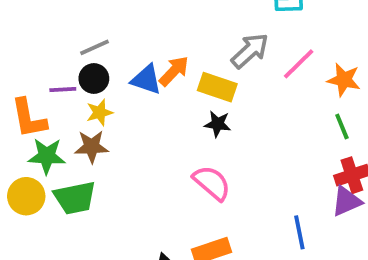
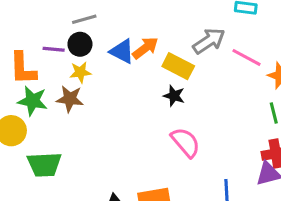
pink line: (299, 64) -> (246, 57), turned 64
pink semicircle: (212, 183) -> (185, 142), moved
green trapezoid: (75, 198) -> (44, 164), moved

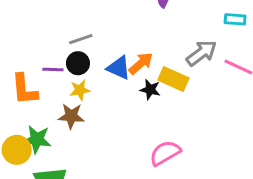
black star: (174, 96) -> (150, 90), moved
green star: (33, 101) -> (37, 139), moved
pink semicircle: (185, 142) -> (165, 153), moved, turned -76

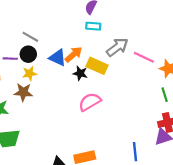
cyan rectangle: (235, 19) -> (93, 26), moved
gray line: (81, 39) -> (30, 37), turned 49
pink semicircle: (165, 153) -> (90, 102), moved

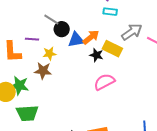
black circle: (28, 54) -> (62, 29), moved
blue triangle: (58, 58) -> (76, 40), turned -36

